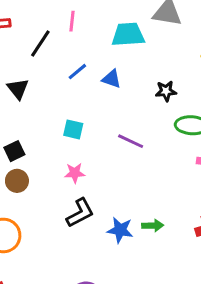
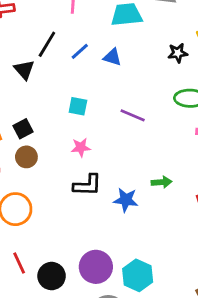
black line: (40, 43) -> (47, 44), moved
black star: (166, 91) -> (178, 53), moved
black L-shape: (80, 213) -> (87, 185), turned 32
green arrow: (153, 226) -> (162, 182), moved

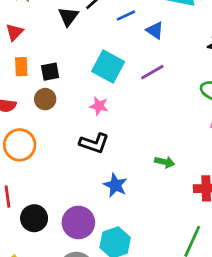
cyan square: (78, 106) -> (108, 66), size x1.6
purple line: (133, 115) -> (152, 72), moved, turned -70
blue star: (126, 200) -> (115, 185), moved

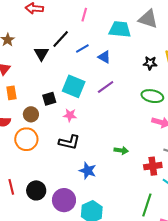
black square: (50, 72) -> (49, 99), moved
orange circle: (20, 145) -> (26, 139), moved
black circle: (34, 218) -> (36, 190), moved

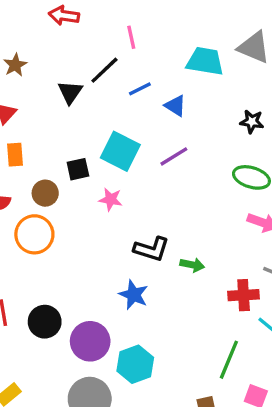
pink line: (84, 15) -> (131, 37), moved, turned -32
black L-shape: (69, 142) -> (151, 249), moved

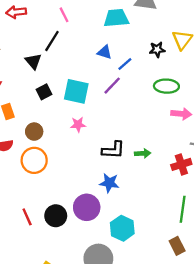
blue line: (140, 89) -> (125, 64), moved
black square: (78, 169) -> (44, 92), moved
purple circle: (90, 341) -> (87, 207), moved

